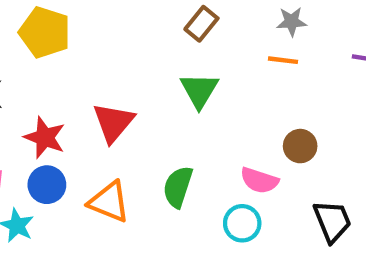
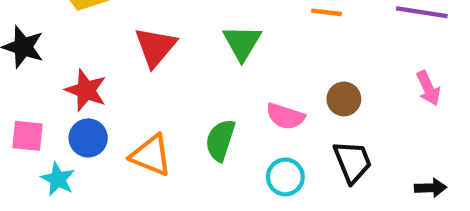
red triangle: (113, 122) -> (155, 47), moved
pink semicircle: (259, 180) -> (285, 116), moved
black trapezoid: (332, 221) -> (353, 162), moved

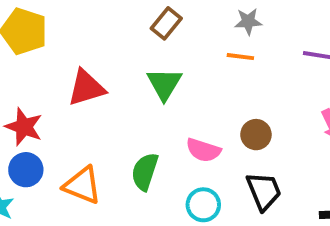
red triangle: (155, 47) -> (86, 88), turned 33

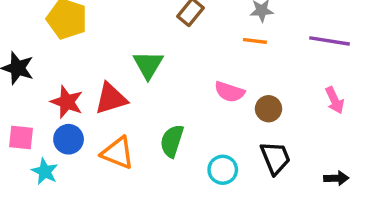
green triangle: (164, 84) -> (148, 65), moved
red triangle: (86, 88) -> (111, 99), moved
pink semicircle: (203, 150) -> (230, 92), moved

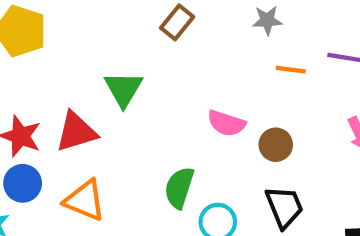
orange line: (255, 41) -> (291, 70), moved
green semicircle: (172, 141) -> (179, 188), moved

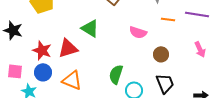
green triangle: (123, 89) -> (90, 28), turned -30
pink semicircle: (226, 123) -> (138, 32), moved

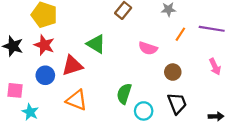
orange line: (168, 19) -> (180, 34), turned -64
red star: (42, 50) -> (44, 45), moved
blue circle: (43, 72) -> (45, 75), moved

